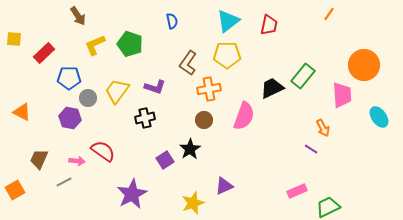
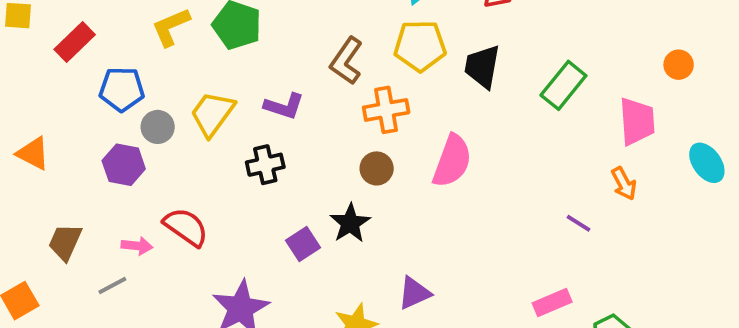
orange circle: (364, 65) -> (679, 65), size x0.5
black trapezoid: (272, 88) -> (482, 67), moved, turned -55
orange arrow: (323, 128) -> (624, 184), moved

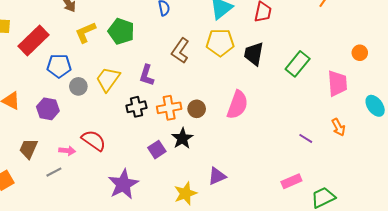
red rectangle: (75, 42) -> (34, 41), size x1.4
purple L-shape: (284, 106) -> (147, 75), turned 90
orange cross: (386, 110) -> (169, 108), moved
purple hexagon: (124, 165) -> (48, 109), moved
orange arrow: (624, 184) -> (338, 127), moved

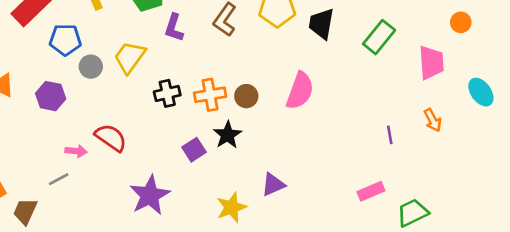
purple L-shape: (147, 75) -> (174, 28), moved
purple line: (306, 138) -> (390, 135), turned 48
brown trapezoid: (28, 149) -> (25, 211), moved

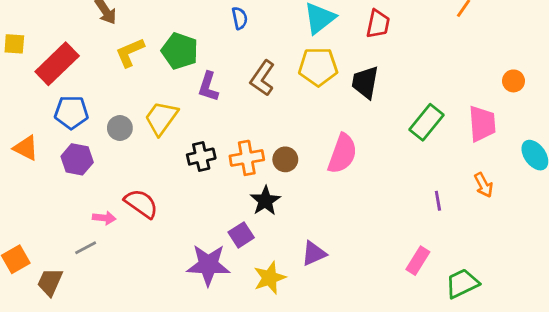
green rectangle: (379, 37) -> (426, 122), moved
blue pentagon: (65, 40) -> (71, 112), moved
purple square: (194, 150) -> (241, 235), moved
pink rectangle: (371, 191) -> (418, 261), turned -35
purple star: (150, 195) -> (208, 265), moved, turned 30

